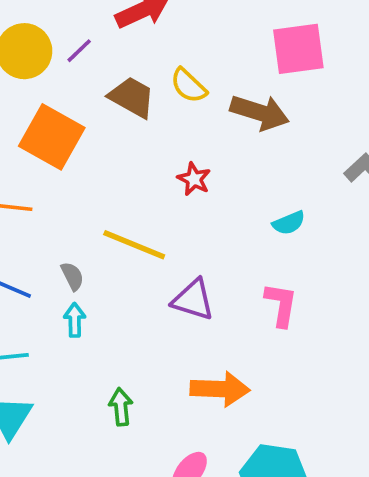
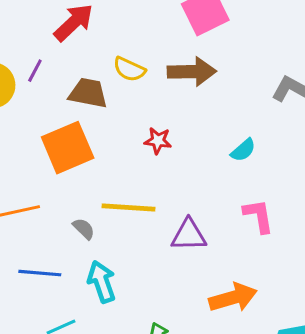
orange square: (52, 137) -> (68, 148), moved, turned -34
gray semicircle: (72, 276) -> (84, 229), moved
cyan arrow: (75, 320) -> (102, 282), size x1.5

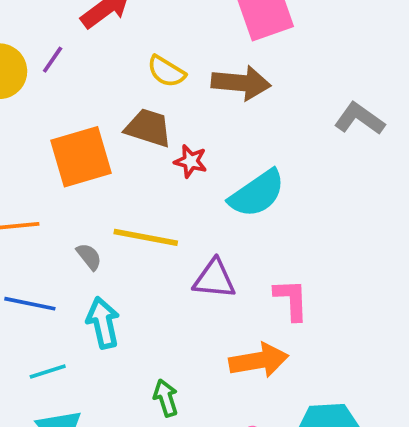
brown trapezoid: (88, 93) -> (148, 128), moved
cyan semicircle: (243, 150) -> (257, 194), moved, size x1.8
pink L-shape: (259, 216) -> (291, 300), moved

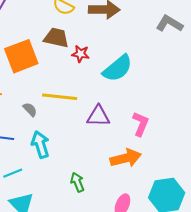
pink L-shape: (291, 300) -> (141, 124), turned 30

